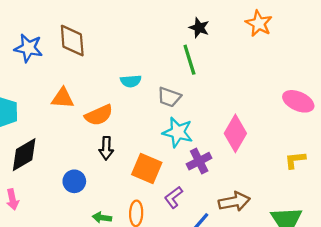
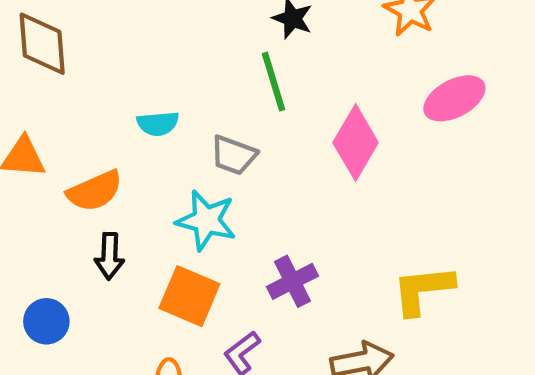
pink ellipse: (298, 101) -> (454, 98), moved, turned -52
cyan star: (178, 132) -> (206, 220), moved
pink diamond: (235, 133) -> (356, 143), moved
yellow L-shape: (295, 160) -> (423, 290), moved, size x1.5

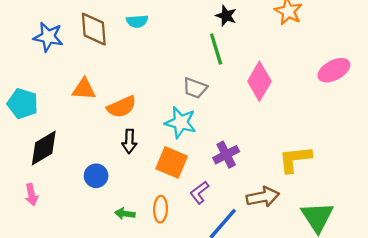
pink ellipse: (454, 98) -> (334, 70), moved
cyan semicircle: (158, 124) -> (137, 21), moved

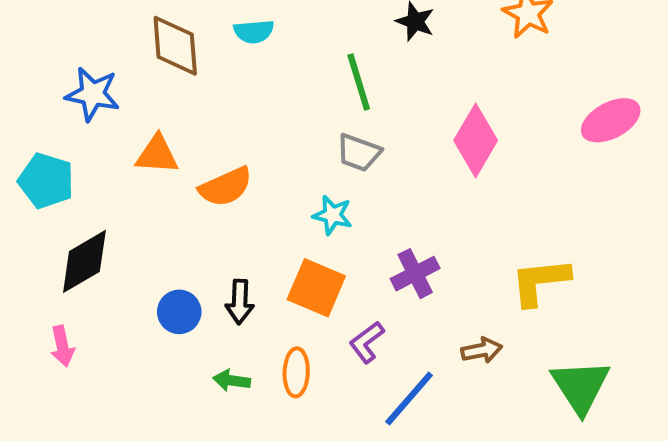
blue star: (48, 37) -> (93, 94), moved
green line: (216, 49) -> (359, 82), moved
cyan star: (181, 122) -> (332, 215), size x0.7
black arrow: (129, 141) -> (240, 302), moved
brown arrow: (263, 197) -> (482, 350), size x0.7

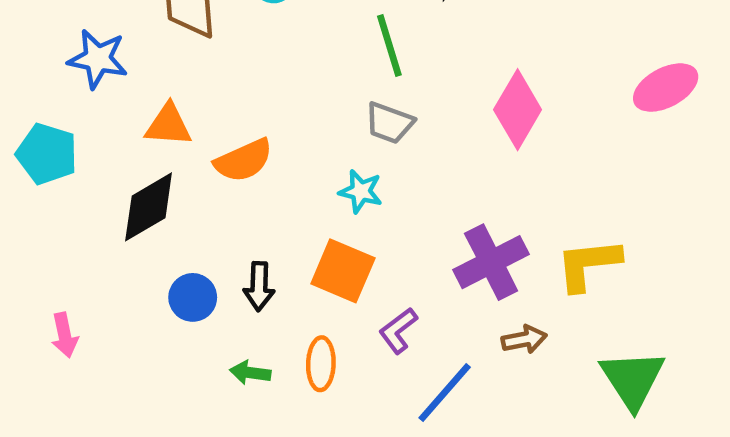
black diamond: (84, 261) -> (149, 207), moved
purple cross: (415, 274) -> (491, 262), moved, size x1.4

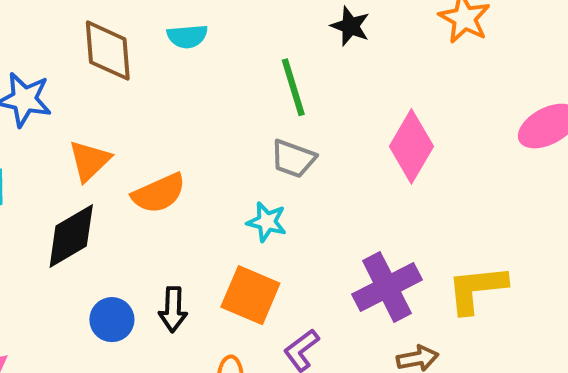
orange triangle: (168, 125) -> (89, 161), turned -48

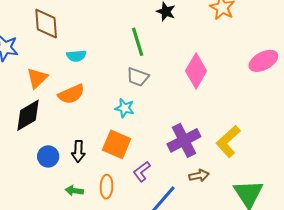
cyan semicircle: (187, 36) -> (76, 56), moved
yellow L-shape: (477, 289) -> (228, 141), turned -36

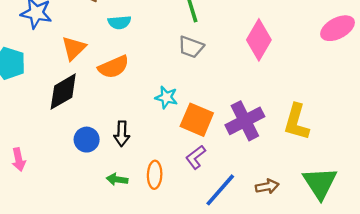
cyan star: (125, 108) -> (166, 97), moved
yellow L-shape: (228, 141) -> (296, 122), turned -32
orange square: (117, 144) -> (197, 120), moved
brown arrow: (199, 176) -> (267, 186), moved

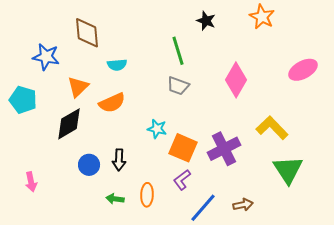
yellow L-shape: (296, 122) -> (272, 128), moved, turned 120
green triangle: (320, 183) -> (288, 170), moved

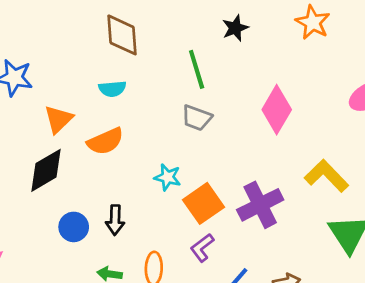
black star: (206, 21) -> (235, 28), turned 30
brown diamond: (87, 33) -> (122, 35), moved
orange square: (183, 148) -> (204, 203), turned 32

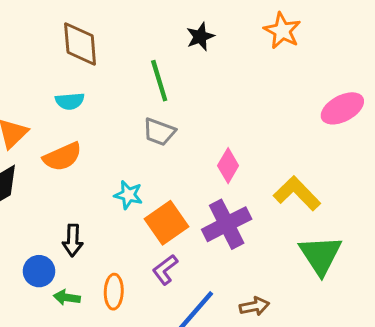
pink diamond: (277, 110) -> (228, 166), moved, size x0.7
blue circle: (74, 227) -> (39, 271), moved

